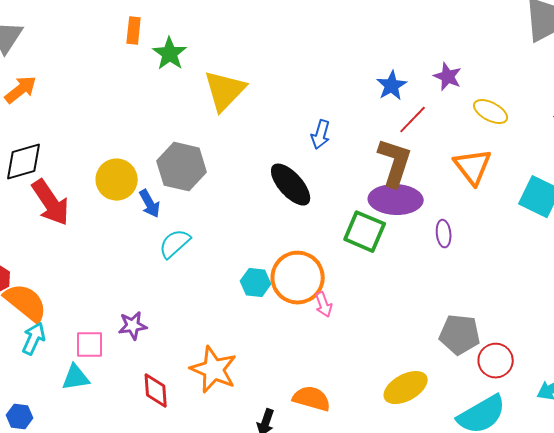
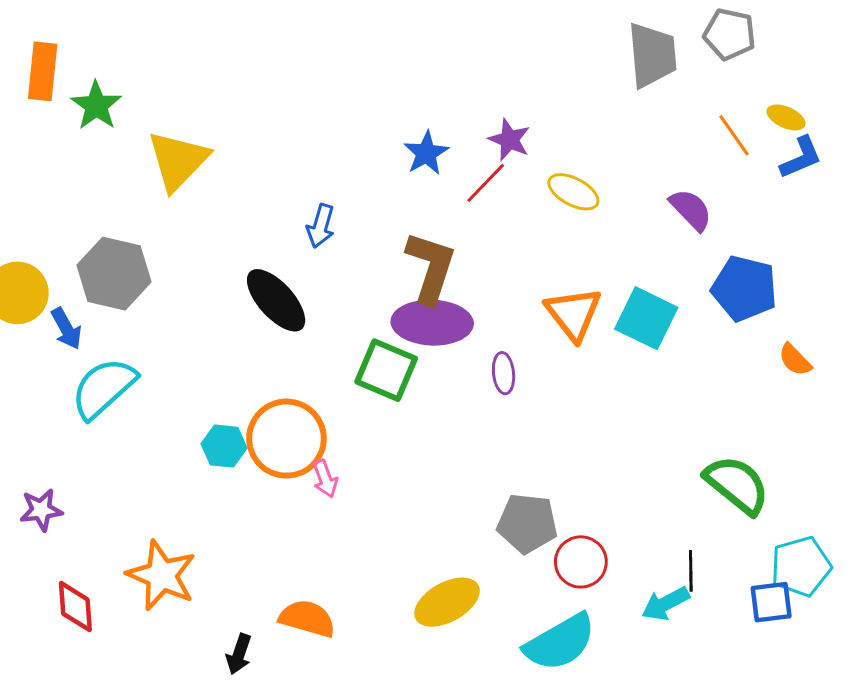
orange rectangle: (134, 31) -> (43, 71), size x1.4
red line: (413, 120) -> (486, 183), moved
orange triangle: (473, 167) -> (573, 314), moved
cyan semicircle: (175, 244) -> (104, 388), size x1.4

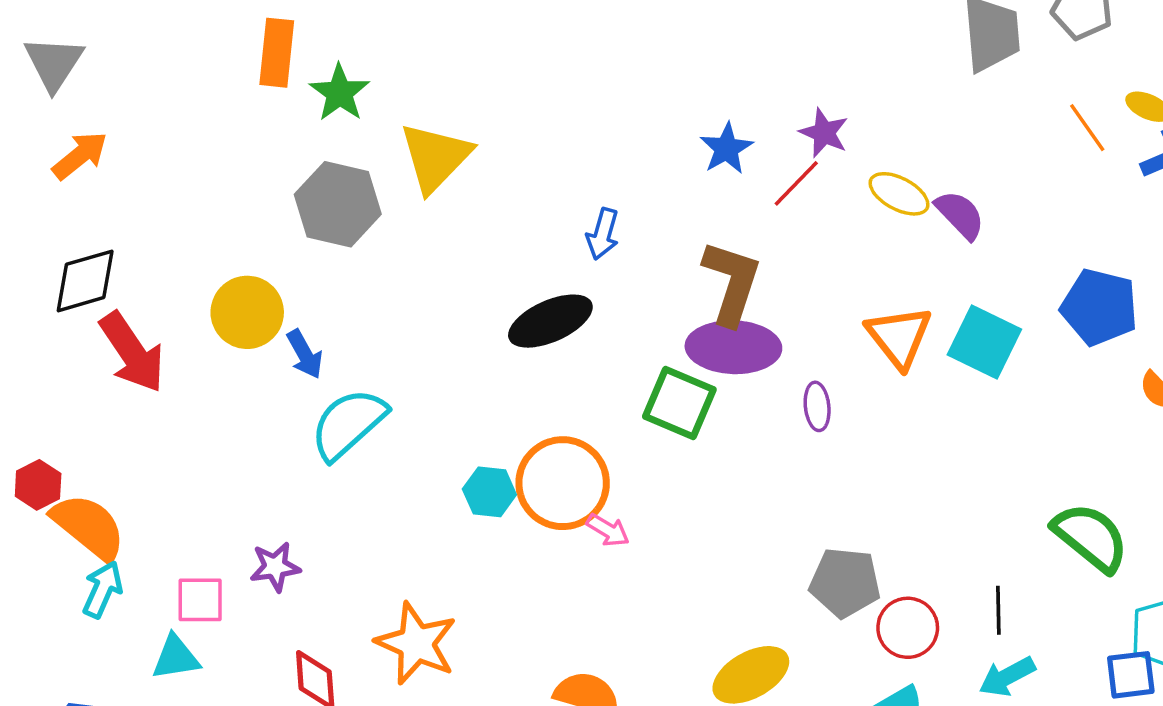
purple semicircle: (691, 210) -> (960, 215), moved
gray hexagon: (114, 274) -> (338, 204), moved
black ellipse: (276, 300) -> (550, 321), turned -72
pink arrow: (325, 479) -> (608, 530), turned -39
black line: (691, 571) -> (998, 610), moved

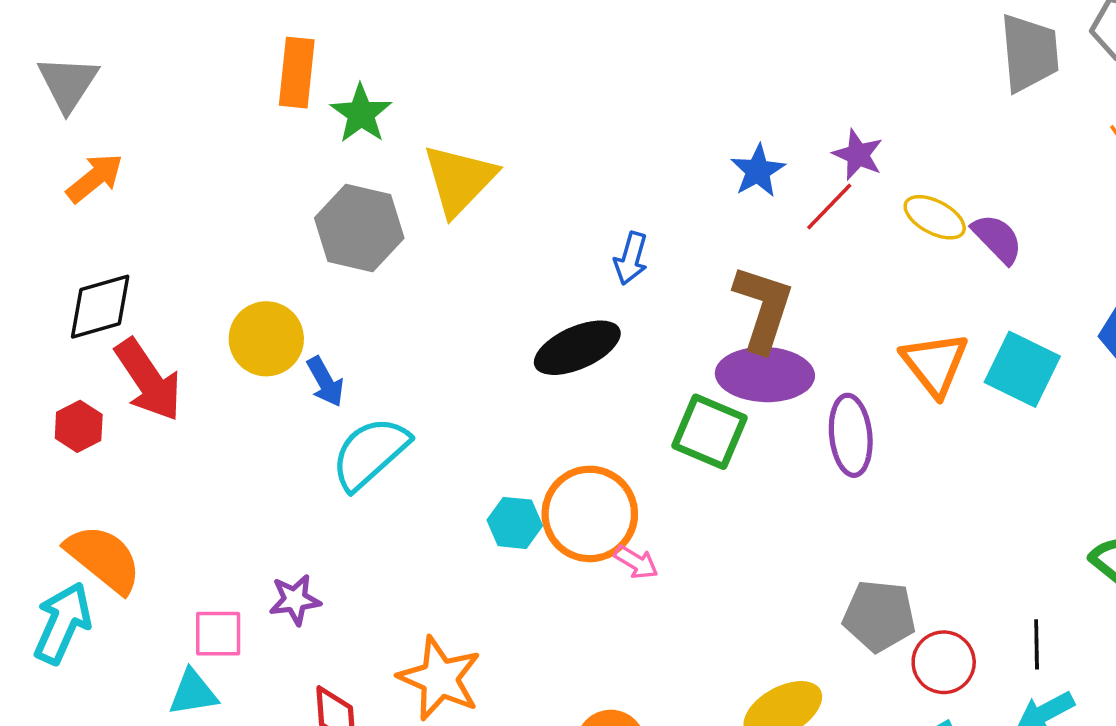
purple ellipse: (817, 406) -> (851, 435), size x1.6
red hexagon: (38, 485) -> (79, 426), moved
cyan arrow: (103, 589) -> (63, 623), moved, size x1.4

